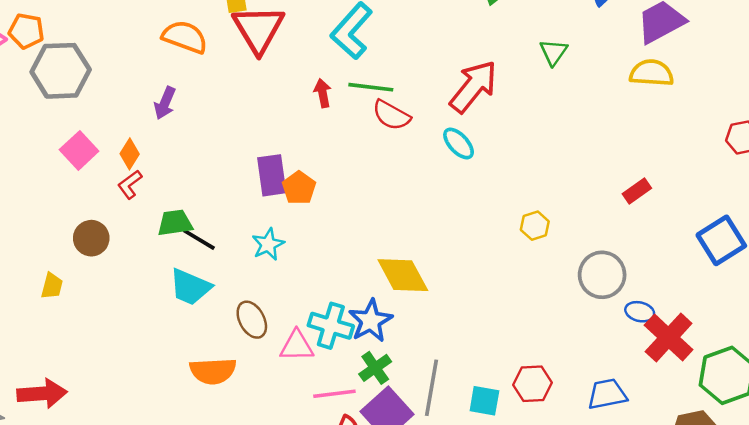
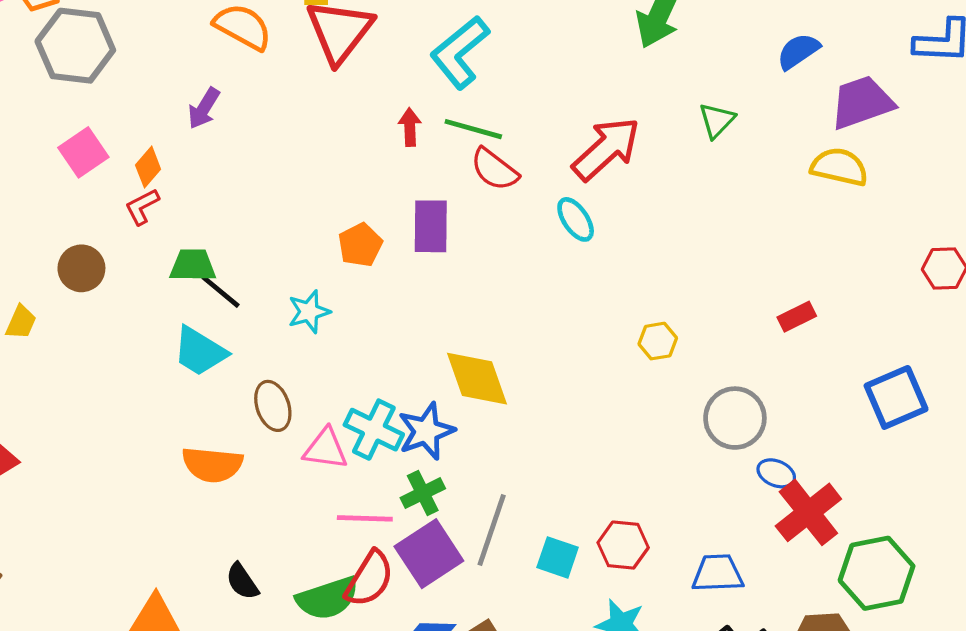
purple rectangle: (272, 175) -> (431, 226), moved

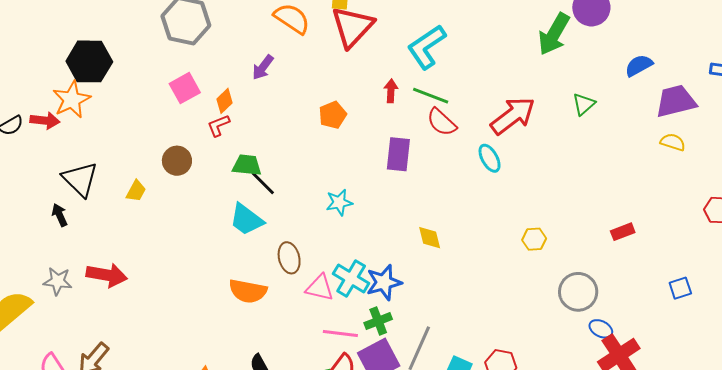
yellow semicircle: (839, 167) -> (673, 142), moved, size x0.7
orange pentagon: (360, 245) -> (333, 115), moved
cyan star: (309, 312) -> (339, 202), moved
yellow diamond: (477, 379) -> (430, 238), moved, size x0.6
blue square: (896, 397) -> (680, 288), size x0.6

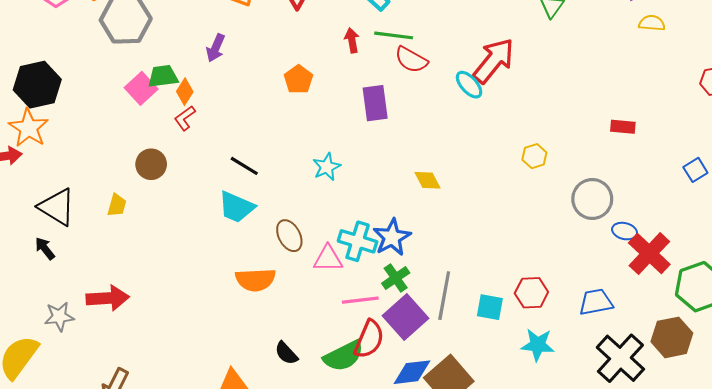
red arrow: (513, 116) -> (494, 61), moved
green trapezoid: (247, 165) -> (163, 76), moved
red rectangle: (623, 232) -> (623, 127), turned 40

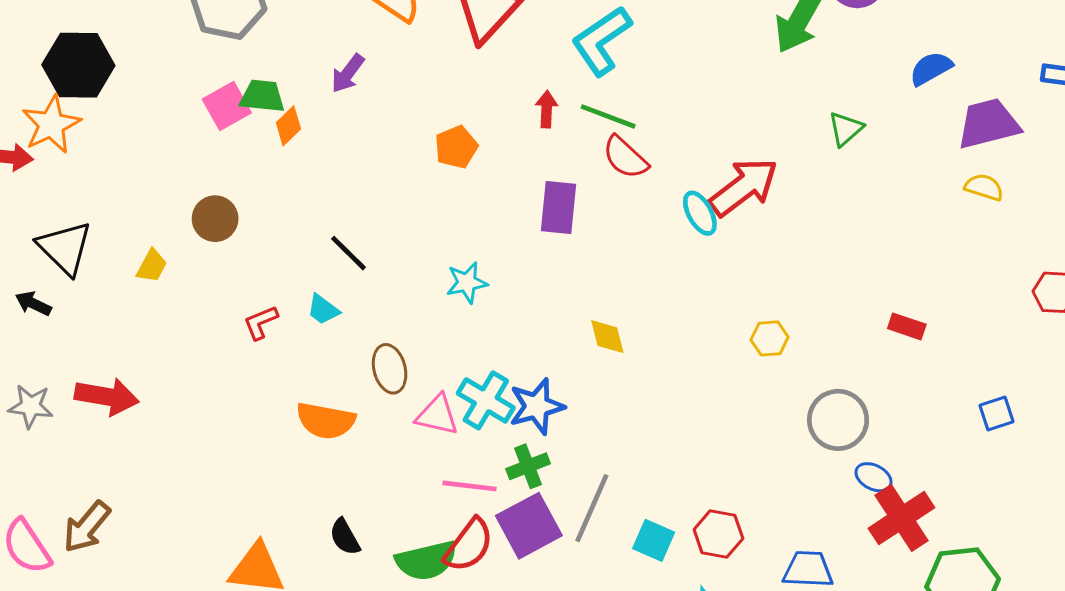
red L-shape: (185, 118) -> (261, 322), moved
cyan trapezoid: (236, 207) -> (323, 309), size x0.6
black arrow: (45, 249) -> (33, 304), turned -40

